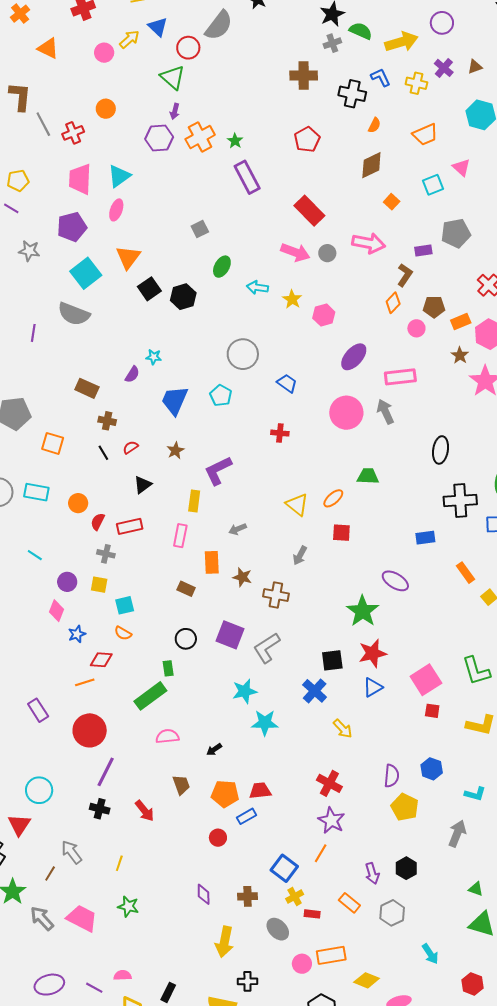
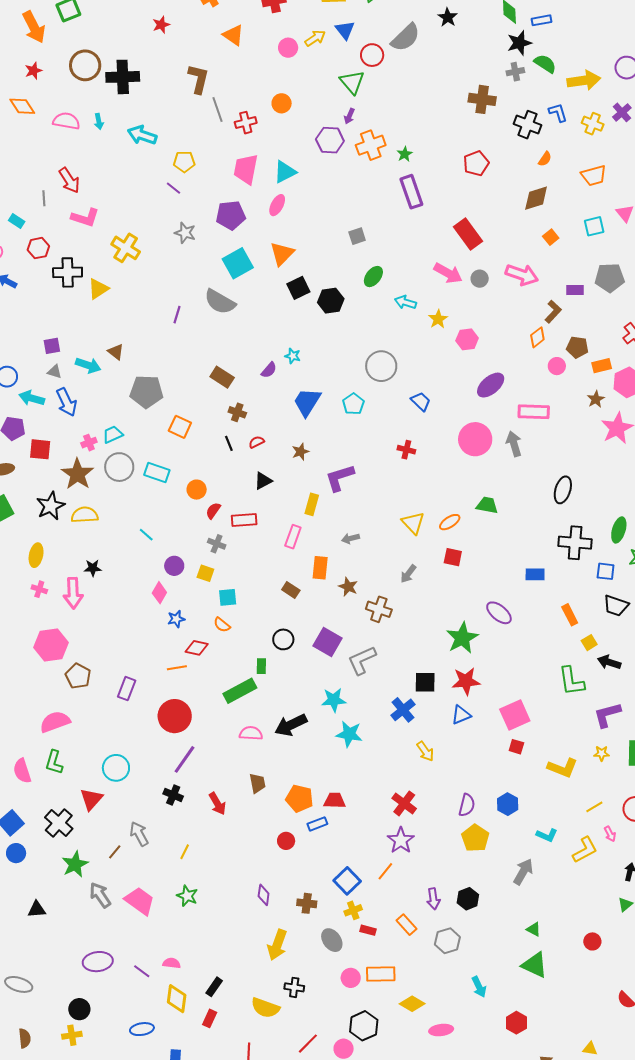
green L-shape: (476, 671) -> (571, 681), moved
purple rectangle: (38, 710) -> (127, 689), turned 45
black arrow: (214, 750) -> (291, 725), moved, size x2.0

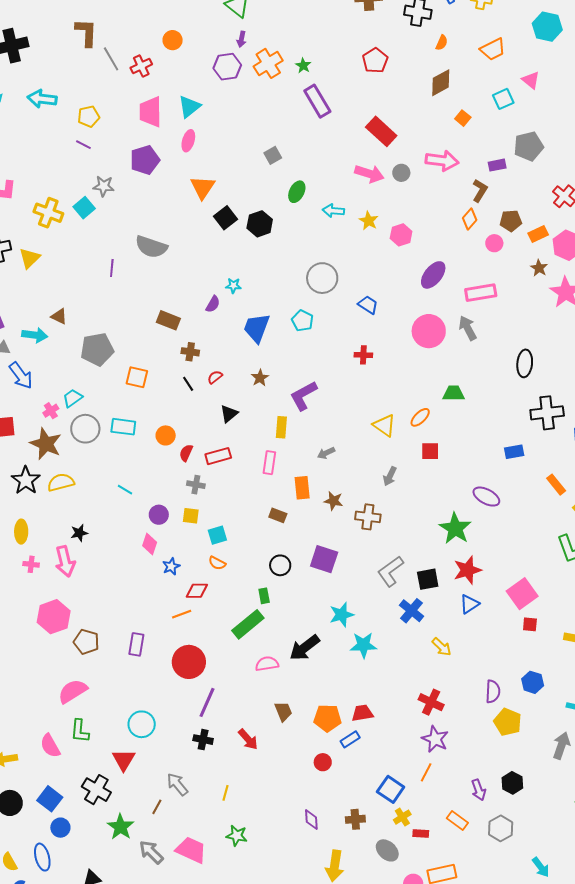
cyan square: (238, 263) -> (84, 208), moved, size x0.7
gray L-shape: (362, 660) -> (390, 571), moved

